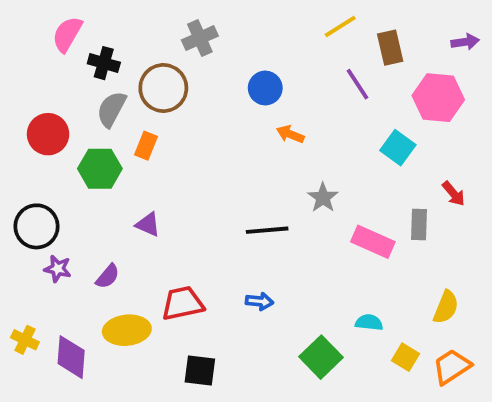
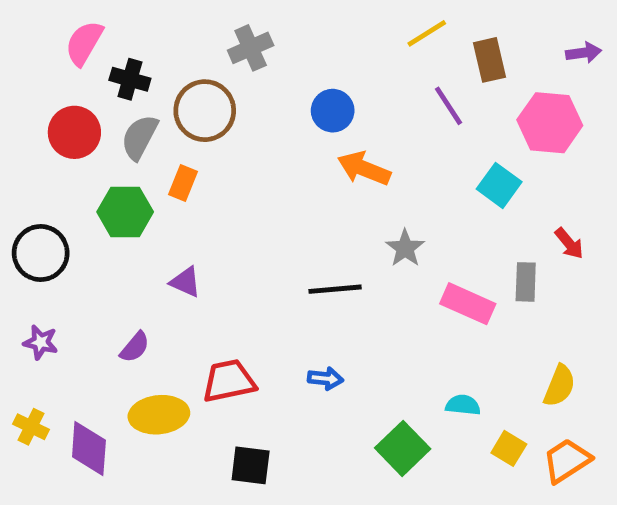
red circle: (48, 134) -> (74, 132), moved
orange arrow: (290, 134) -> (364, 169), size x1.5
black circle: (37, 226) -> (41, 253), moved
purple star: (58, 269) -> (41, 342), moved

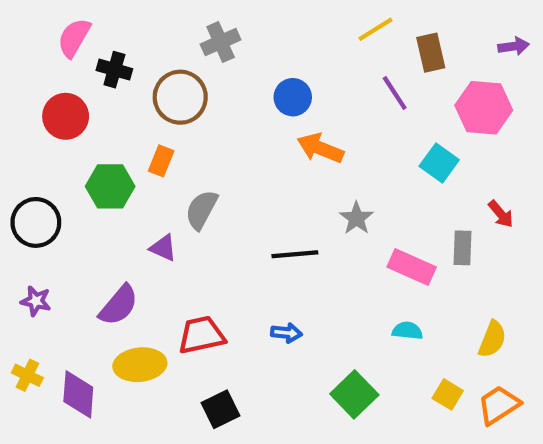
gray semicircle: (140, 137) -> (201, 210), moved
purple semicircle: (135, 347) -> (119, 305), size x1.5
cyan semicircle: (463, 405) -> (407, 331), moved
black square: (251, 465) -> (221, 409), turned -33

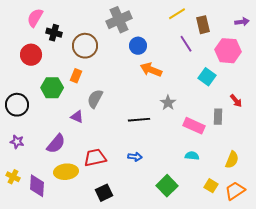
gray cross: (221, 42) -> (119, 20), moved, size x1.4

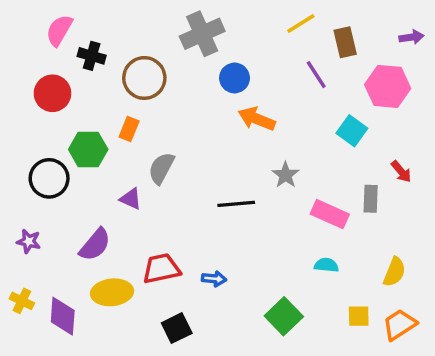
black circle: (17, 105) -> (49, 178), moved
blue arrow: (135, 157) -> (214, 279), moved
yellow square: (211, 186) -> (359, 316), turned -32

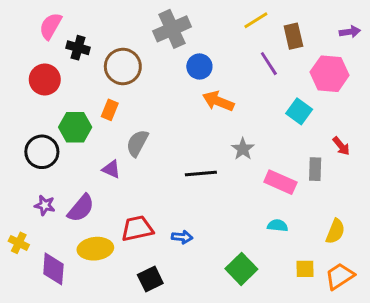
purple star: (29, 241) -> (45, 205), moved
yellow cross: (22, 301) -> (19, 243), moved

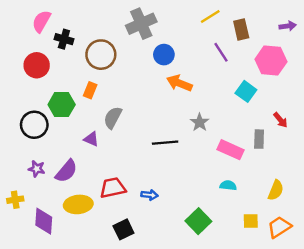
yellow cross: (19, 243) -> (15, 200), turned -35

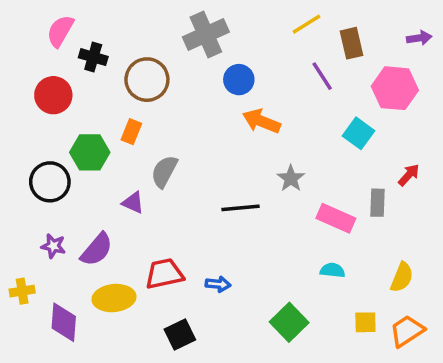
red arrow: (280, 120) -> (409, 175), turned -98

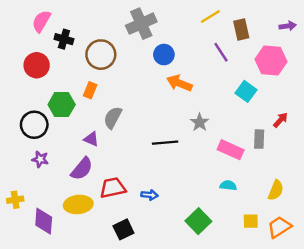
purple star: (53, 246) -> (40, 159), moved
purple semicircle: (97, 249) -> (82, 169), moved

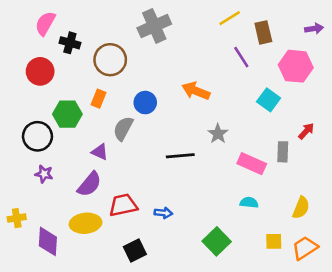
blue circle: (164, 55) -> (145, 103), moved

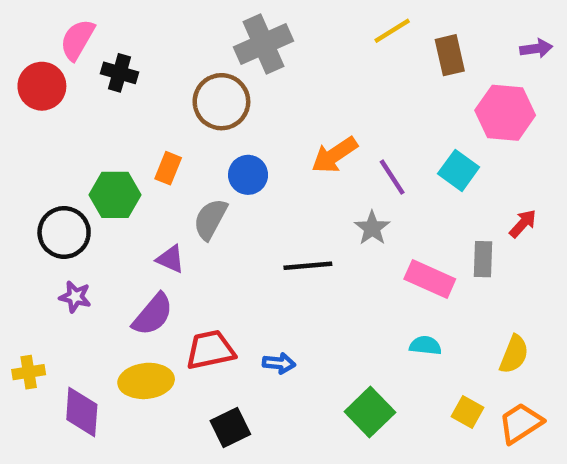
purple line: (241, 57) -> (392, 177), moved
brown circle: (110, 60) -> (221, 102), moved
red circle: (40, 71) -> (42, 86), moved
orange arrow: (196, 91) -> (334, 155), turned -56
yellow square: (274, 241) -> (467, 412), turned 30

